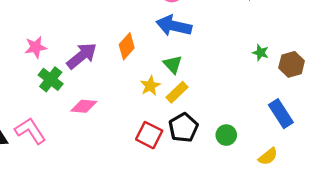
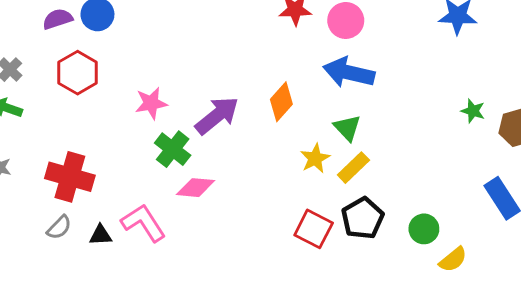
pink diamond: (84, 106) -> (196, 188), moved
yellow semicircle: (268, 156) -> (453, 260), moved

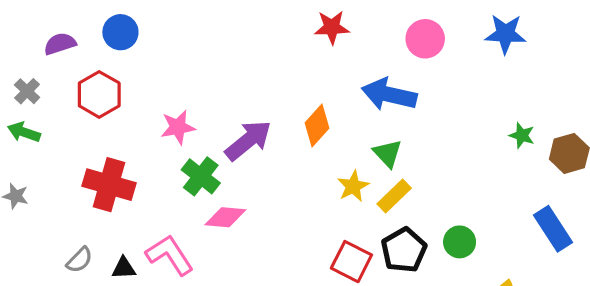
purple semicircle: (58, 19) -> (60, 44), moved
pink circle: (346, 20) -> (425, 39), moved
red cross: (70, 177) -> (109, 185), moved
green circle: (424, 229) -> (460, 242), moved

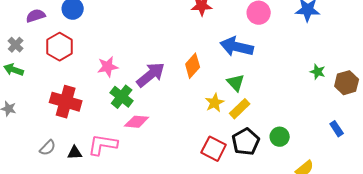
blue rectangle: (553, 229) -> (337, 129), size x0.6
pink L-shape: (170, 255) -> (103, 145), turned -48

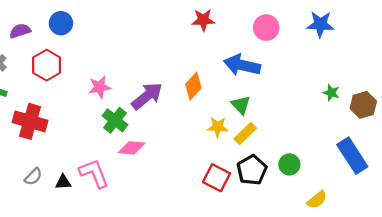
red cross: (66, 102) -> (30, 121), moved
yellow star: (215, 103) -> (218, 127), turned 30
blue rectangle: (337, 129) -> (352, 156), size x2.0
pink L-shape: (103, 145) -> (94, 173), turned 60

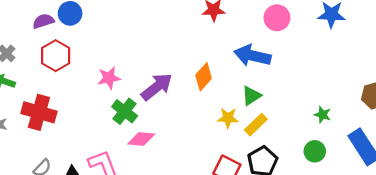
purple semicircle: (20, 31) -> (43, 21), moved
green star: (331, 93) -> (323, 115), moved
green triangle: (241, 105) -> (251, 96), turned 40
green circle: (289, 164) -> (315, 151), moved

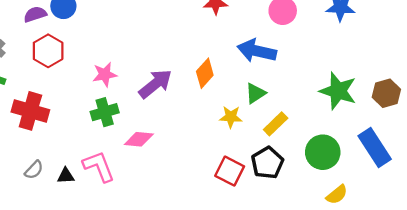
green cross: (125, 111) -> (105, 112), moved, turned 35
green star: (323, 115) -> (338, 91), moved, size x2.0
yellow rectangle: (256, 125) -> (276, 124), moved
green circle: (315, 151) -> (323, 152), size x1.5

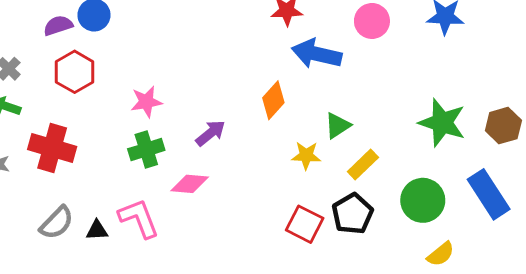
blue arrow: (257, 51) -> (317, 54), moved
purple arrow: (155, 84) -> (211, 133), moved, size x0.7
gray semicircle: (34, 170) -> (57, 223), size x1.4

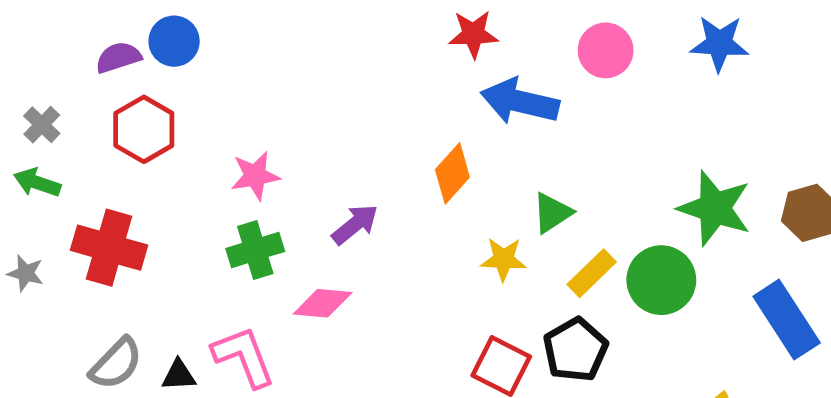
green circle: (423, 200) -> (661, 280), moved

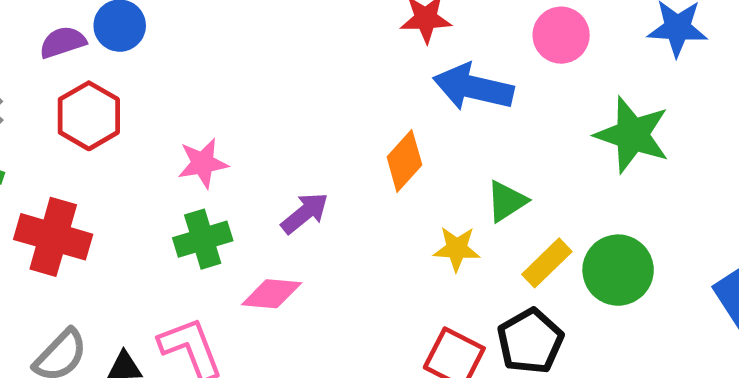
green star: (715, 208) -> (632, 135), moved

